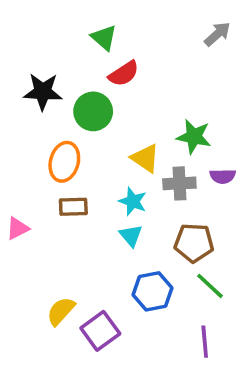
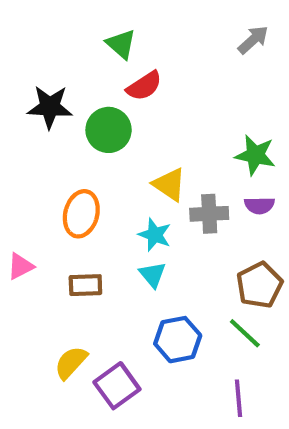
green star: (194, 137) -> (255, 155), moved
orange ellipse: (64, 162) -> (81, 214), moved
brown rectangle: (73, 207) -> (85, 285), moved
brown pentagon: (194, 243) -> (259, 285), moved, turned -30

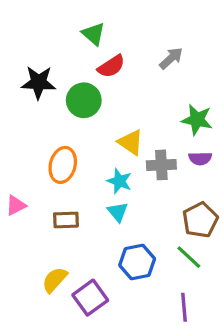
gray arrow: (253, 40) -> (171, 58), moved

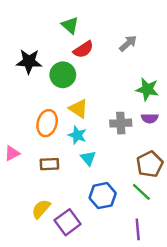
yellow triangle: (131, 142) -> (78, 109), moved
cyan star: (119, 181) -> (77, 135), moved

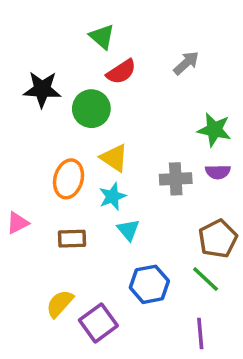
cyan star: (77, 135) -> (112, 196), turned 30

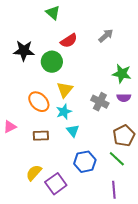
green triangle: (102, 37) -> (53, 13), moved
yellow triangle: (114, 158) -> (65, 90), turned 36
orange ellipse: (69, 179) -> (39, 102), turned -60
gray cross: (176, 179) -> (100, 102), turned 30

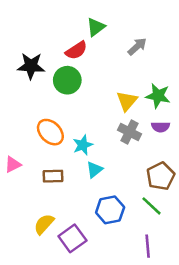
green triangle: (53, 13) -> (96, 27), moved, turned 42
red semicircle: (69, 41) -> (76, 50), moved
yellow triangle: (65, 90) -> (127, 101), moved
cyan triangle: (73, 131) -> (94, 170), turned 32

